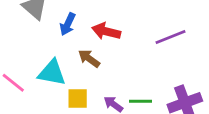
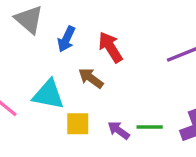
red arrow: (106, 31) -> (110, 47), turned 44

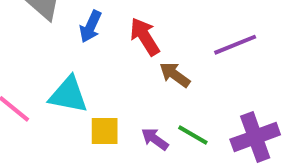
brown arrow: (91, 78) -> (175, 75), moved
green line: (150, 127) -> (193, 135), turned 30

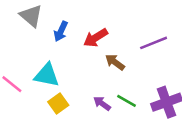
red arrow: (145, 37) -> (96, 38), turned -90
yellow square: (105, 131) -> (58, 103), moved, turned -36

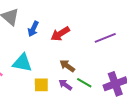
brown arrow: (115, 62) -> (67, 66), moved
yellow square: (58, 103) -> (41, 85), moved, turned 35

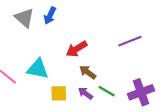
blue arrow: (33, 29) -> (50, 16), moved
red arrow: (60, 34) -> (77, 49), moved

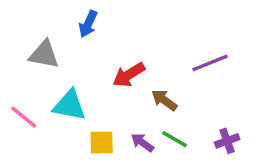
gray triangle: (24, 18) -> (44, 54), moved, turned -30
brown arrow: (88, 72) -> (164, 100), moved
purple cross: (141, 92) -> (227, 141), size x0.6

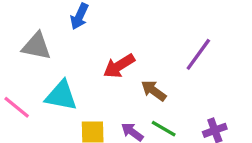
purple line: (210, 63) -> (198, 54), turned -32

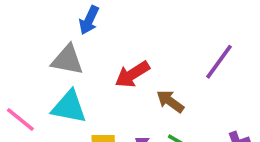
gray triangle: (36, 46) -> (67, 60), moved

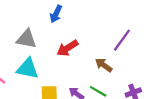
blue arrow: (89, 20) -> (56, 14), moved
brown arrow: (170, 101) -> (104, 65), moved

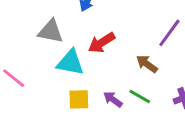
cyan triangle: (28, 69) -> (70, 63), moved

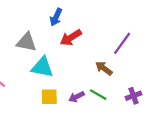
red arrow: (102, 43) -> (71, 38), moved
purple arrow: (113, 99) -> (76, 97), turned -63

